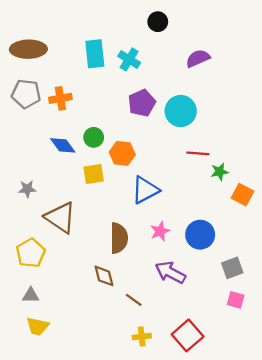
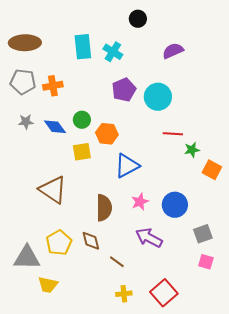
gray star: (27, 189) -> (26, 122), moved
yellow pentagon: (31, 253) -> (59, 243), moved
gray triangle: (31, 295) -> (27, 258), size x1.8
yellow trapezoid: (38, 326) -> (48, 285), moved

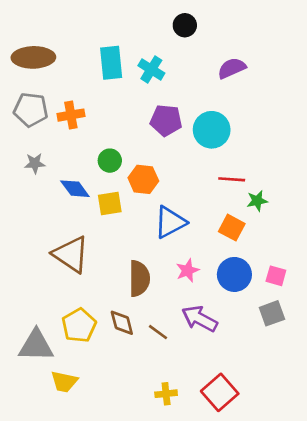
purple pentagon: (124, 90) -> (166, 120), turned 30
blue diamond: (55, 127) -> (75, 189), moved
orange square: (212, 170) -> (232, 228), moved
brown line: (117, 262) -> (158, 332), moved
pink square: (206, 262) -> (276, 276), moved

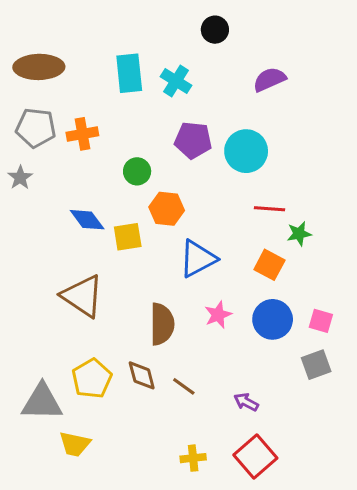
green circle: (110, 161) -> (137, 171), moved
gray star: (35, 163) -> (20, 178), moved, turned -30
purple arrow: (200, 319) -> (246, 402), moved, size x0.6

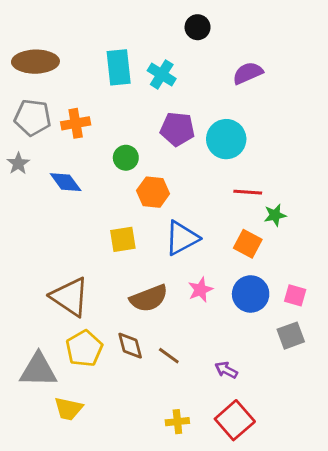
blue diamond: (87, 220) -> (66, 182), moved
yellow square: (128, 237) -> (123, 239), moved
brown triangle: (82, 296) -> (70, 297), moved
brown semicircle: (162, 324) -> (149, 298), turned 69

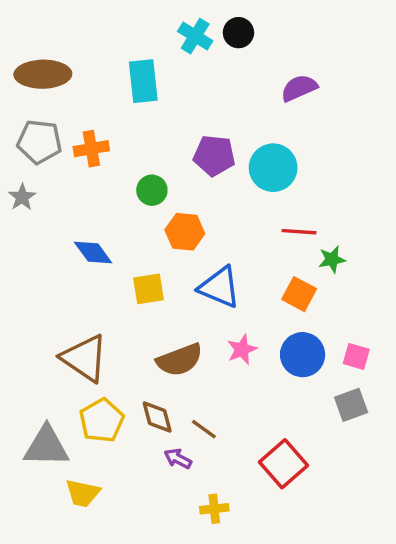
cyan cross: (162, 75) -> (195, 36), moved
blue diamond: (66, 182) -> (93, 253), moved
blue triangle: (182, 238) -> (219, 287), turned 51
purple arrow: (226, 370) -> (178, 459), moved
red square: (235, 420) -> (283, 464), moved

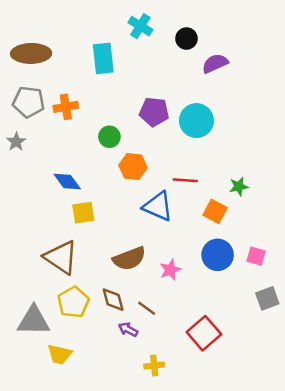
black circle: (238, 33) -> (186, 39), moved
red line: (299, 232) -> (185, 180), moved
yellow square: (148, 289) -> (83, 213), moved
pink star: (242, 349) -> (170, 270), moved
gray square: (351, 405) -> (267, 298), moved

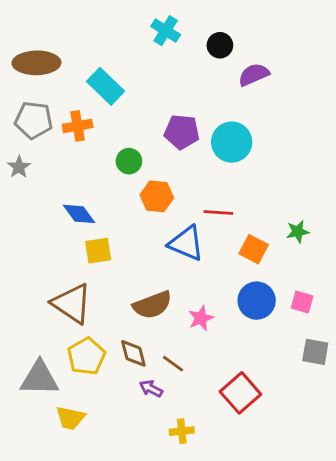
cyan rectangle: (103, 58) -> (105, 86), moved, turned -40
green star: (239, 186) -> (298, 232), moved
gray square: (267, 298) -> (315, 352), turned 30

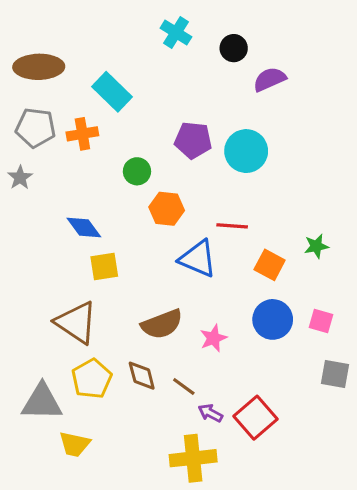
purple arrow: (151, 389) -> (210, 413), moved
yellow cross: (182, 431) -> (193, 458), size x1.8

